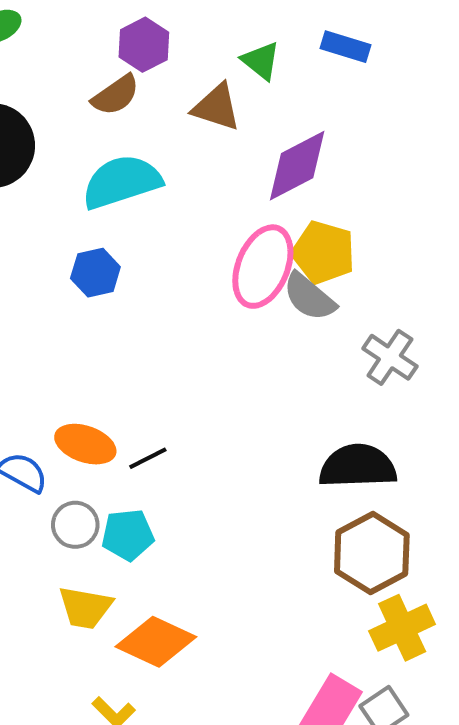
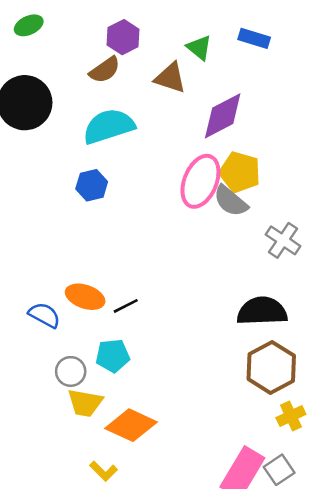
gray circle: (75, 525) -> (71, 371), moved
yellow cross: (402, 628) -> (291, 416), size x0.7

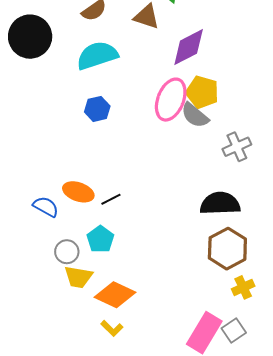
blue hexagon: (92, 185) -> (97, 109), moved
gray cross: (283, 240) -> (237, 147), turned 32
cyan pentagon: (113, 356) -> (100, 239), turned -30
yellow L-shape: (103, 471) -> (112, 328), moved

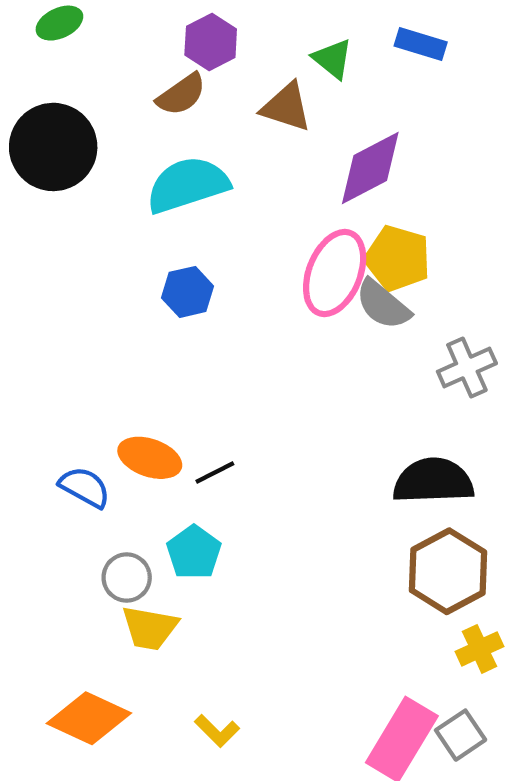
orange diamond: (115, 295) -> (89, 718), moved

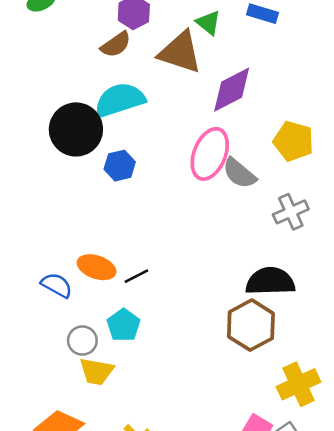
brown triangle: (286, 107) -> (180, 52), size x1.4
black circle: (53, 147) -> (76, 129), moved
yellow pentagon: (398, 258) -> (293, 141), moved
brown hexagon: (448, 571) -> (251, 325), moved
yellow cross: (479, 649) -> (299, 384), size x1.5

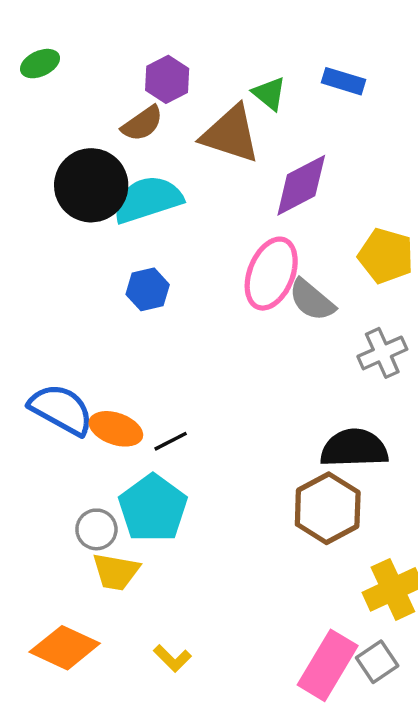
black circle: (76, 129) -> (91, 185), moved
blue semicircle: (57, 285) -> (61, 409), moved, size x1.5
cyan pentagon: (124, 325) -> (153, 508), size x1.5

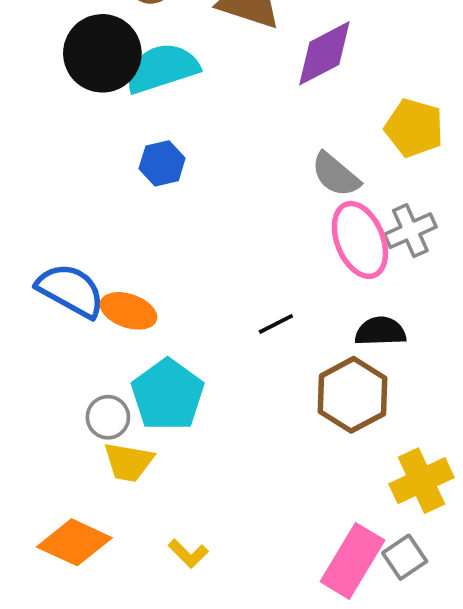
pink ellipse: (271, 274) -> (360, 240), moved, turned -44
black line: (171, 441) -> (276, 324), moved
black semicircle: (354, 448) -> (380, 331), size x0.7

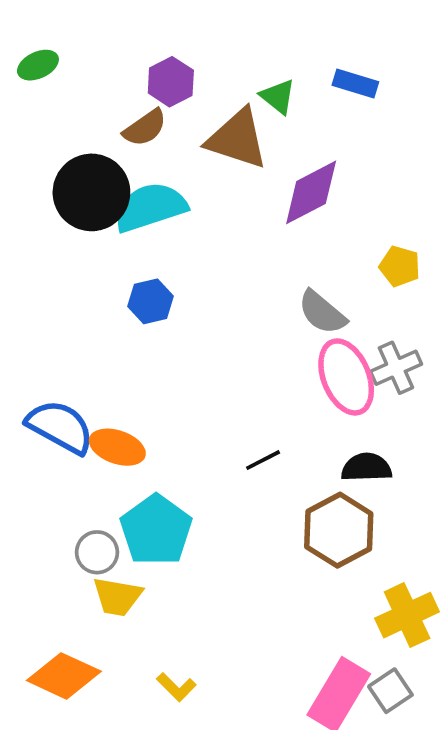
yellow pentagon: (414, 128) -> (400, 266), size x0.7

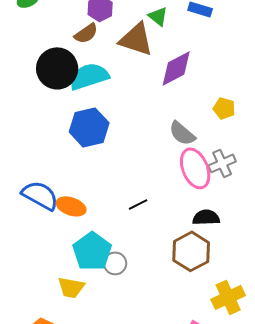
blue hexagon: (151, 301) -> (89, 127), size x1.6
black line: (263, 460) -> (138, 204), moved
gray circle: (97, 552) -> (115, 263), moved

